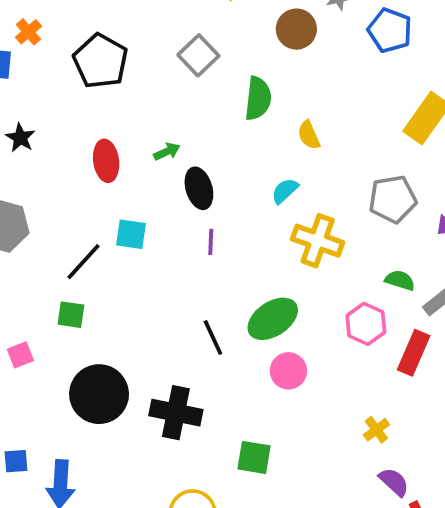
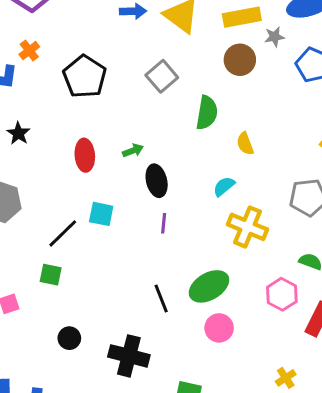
black circle: (99, 394) -> (69, 338), size x0.5

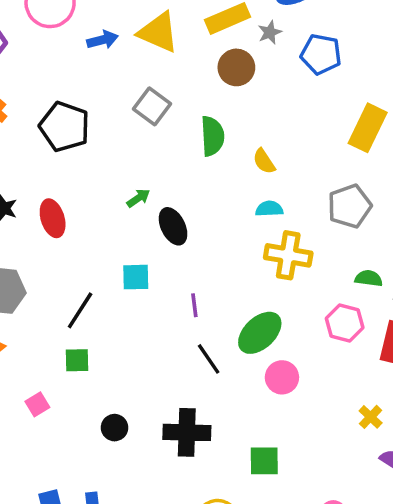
red ellipse: (85, 155) -> (53, 218), moved
cyan semicircle: (224, 186) -> (269, 209), moved, turned 50
cyan square: (101, 214) -> (136, 277), moved
purple line: (164, 223) -> (194, 305), moved

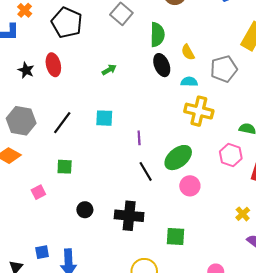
gray pentagon: (350, 206) -> (224, 69), moved
red ellipse: (53, 218) -> (53, 65), moved
black ellipse: (173, 226) -> (162, 65), moved
black line: (80, 310) -> (62, 123), moved

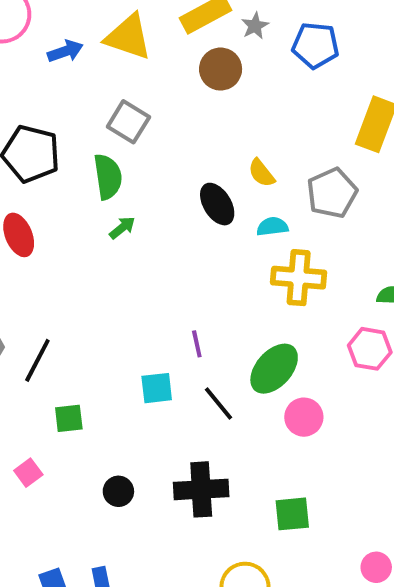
green semicircle: (157, 35) -> (108, 177), moved
cyan square: (104, 118) -> (157, 388), moved
black line: (62, 123) -> (37, 360), moved

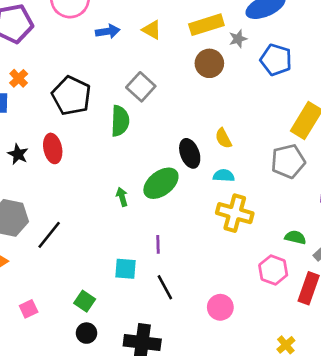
yellow triangle: (128, 37) -> (152, 30), size x0.6
gray pentagon: (332, 193) -> (288, 161), moved
green arrow: (122, 228) -> (122, 197), moved, turned -78
green ellipse: (274, 369) -> (161, 183), moved
green square: (69, 418) -> (85, 301), moved, turned 30

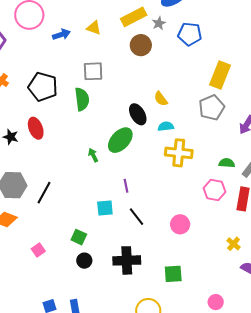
gray square: (141, 87) -> (93, 71), turned -35

